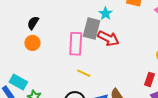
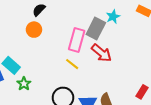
red arrow: (108, 38) -> (101, 53), moved
yellow line: (84, 73) -> (72, 64), moved

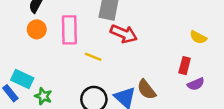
pink rectangle: (77, 40) -> (69, 30), moved

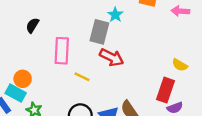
orange circle: (37, 29) -> (23, 79), moved
red rectangle: (185, 66) -> (166, 90), size x1.5

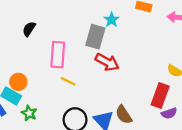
yellow line: (82, 77) -> (68, 81), moved

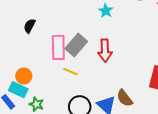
gray rectangle: (95, 37) -> (76, 45), moved, turned 30
red arrow: (107, 62) -> (105, 51), turned 65

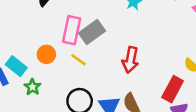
red arrow: (105, 51) -> (131, 60), moved
orange circle: (24, 76) -> (46, 54), moved

